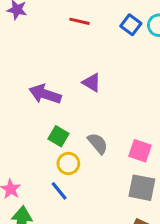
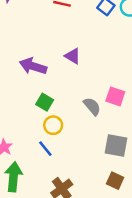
gray semicircle: (98, 143) -> (92, 106), moved
pink square: (140, 151) -> (115, 96), moved

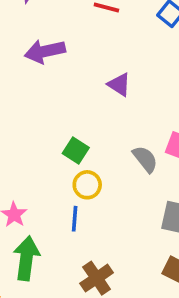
purple arrow: (33, 66) -> (45, 51), moved, turned -32
blue line: (45, 149) -> (75, 219), turned 42

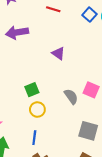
green square: (76, 150) -> (32, 90), turned 32
blue line: (75, 219) -> (34, 138), moved

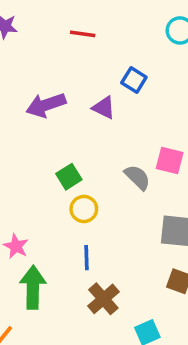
blue square: (90, 15) -> (134, 80), moved
purple arrow: (17, 32) -> (46, 105), moved

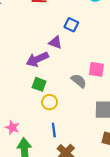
purple arrow: (46, 105) -> (37, 59), moved
green square: (69, 177) -> (39, 84), turned -32

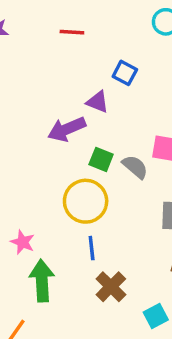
green square: (39, 84) -> (101, 159), moved
yellow circle: (50, 102) -> (86, 201), size x1.6

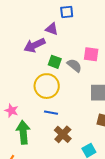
blue square: (125, 73) -> (67, 12), turned -32
blue line: (92, 248) -> (51, 113), turned -72

